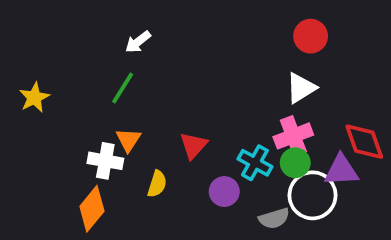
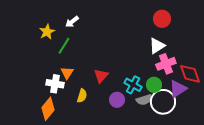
yellow star: (34, 98) -> (47, 32), moved
pink cross: (293, 136) -> (166, 64), moved
purple triangle: (341, 170) -> (178, 89), turned -30
gray semicircle: (274, 218) -> (144, 100), moved

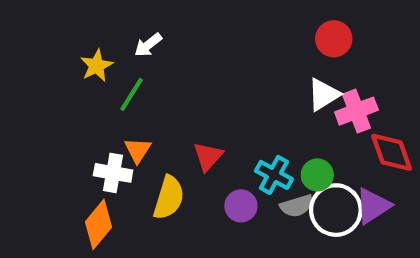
pink cross: (166, 64) -> (356, 111), moved
purple triangle: (178, 89) -> (373, 206), moved
yellow semicircle: (82, 96) -> (169, 198), size x1.5

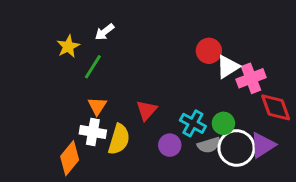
red circle: (334, 39) -> (209, 51), moved
white cross: (113, 173) -> (93, 132), moved

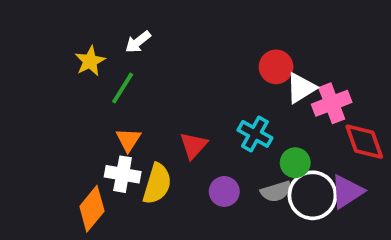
cyan cross: (193, 123) -> (255, 134), moved

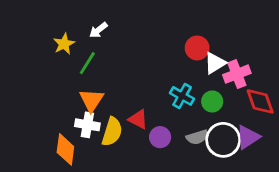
orange triangle: (128, 140) -> (91, 100), size x1.4
red triangle: (194, 145) -> (138, 119), moved, turned -45
green circle: (295, 163) -> (212, 101), moved
orange diamond: (92, 209) -> (65, 149), turned -32

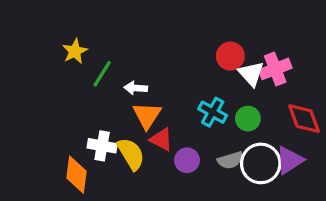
white arrow: (98, 30) -> (136, 88), moved, turned 42
white triangle: (215, 63) -> (251, 74), turned -40
pink cross: (237, 74) -> (275, 69), moved
orange triangle: (91, 100) -> (147, 115), moved
yellow semicircle: (112, 132) -> (131, 154), turned -48

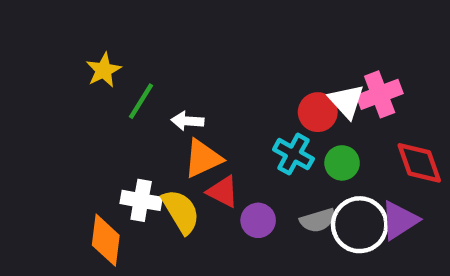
red circle: (230, 56) -> (318, 112), moved
orange triangle: (147, 115) -> (203, 158), turned 32

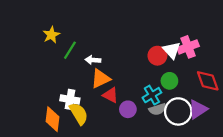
cyan cross: (293, 154) -> (152, 95), moved, turned 30
yellow semicircle: (181, 211) -> (79, 114), moved

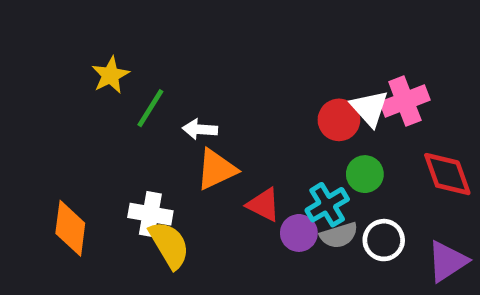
red triangle: (110, 95) -> (264, 205), moved
purple circle: (128, 109) -> (299, 233), moved
purple triangle: (198, 109) -> (447, 261), moved
white circle: (178, 111) -> (384, 240), size x0.7
orange diamond: (52, 119) -> (70, 228), moved

